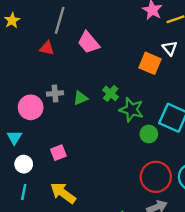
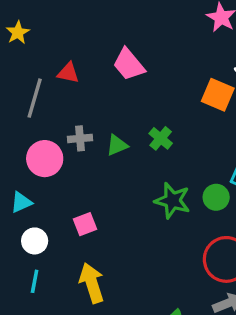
gray line: (60, 20) -> (35, 98), moved
green star: (131, 110) -> (172, 201), moved
cyan triangle: (14, 137) -> (21, 202), turned 35
yellow arrow: (63, 193) -> (92, 283), turned 36

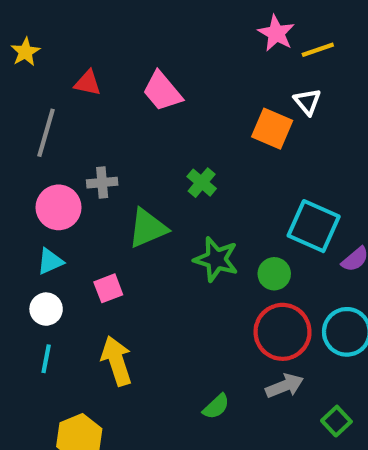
red triangle: (68, 73) -> (88, 83), moved
green triangle: (117, 145) -> (148, 228), moved, size x1.5
green circle: (216, 197) -> (274, 274), moved
cyan triangle: (21, 202) -> (50, 261), moved

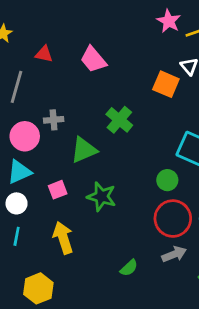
green cross: (202, 183) -> (119, 120), size x1.4
green star: (216, 259) -> (102, 197), moved
cyan triangle: (50, 261) -> (19, 172), size x1.4

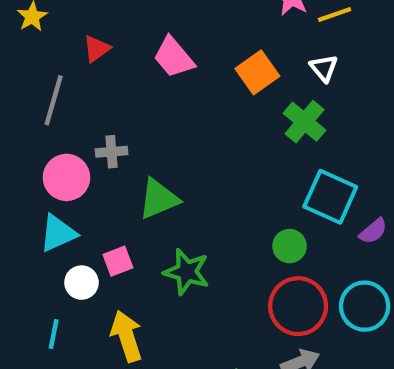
red triangle: (44, 54) -> (97, 49), turned -48
orange square: (166, 84) -> (257, 72), moved, turned 32
green cross: (119, 120) -> (305, 122), moved
white circle: (17, 203) -> (81, 283), moved

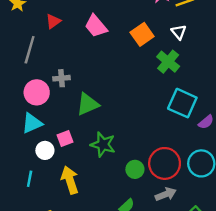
green circle: (290, 246) -> (135, 169), moved

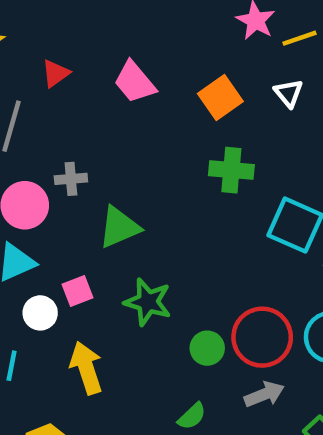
green cross: (168, 62) -> (231, 170), moved, turned -35

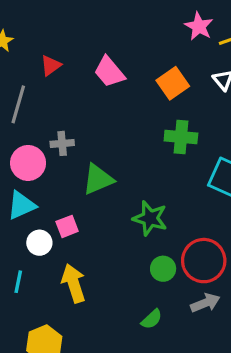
green star: (148, 302) -> (150, 218), moved

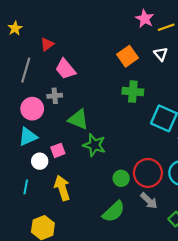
pink trapezoid: (109, 72) -> (65, 69), moved
green triangle: (98, 179) -> (78, 119), turned 45
green star: (150, 218) -> (94, 145), moved
gray arrow: (205, 303) -> (149, 201), turned 66
green semicircle: (152, 319) -> (114, 212), size x1.6

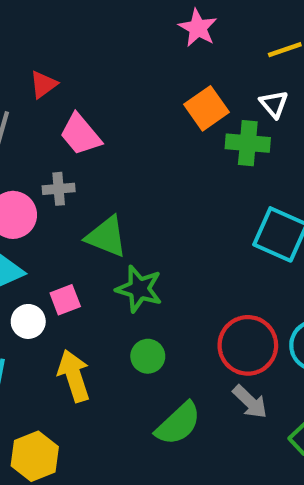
pink star: (145, 19) -> (198, 28), moved
green cross: (133, 92) -> (248, 143), moved
green circle: (121, 178) -> (148, 356), moved

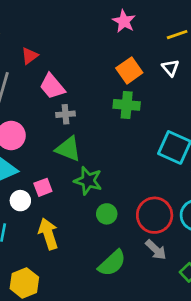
green cross: (248, 143) -> (127, 105), moved
gray cross: (59, 189) -> (66, 114), moved
green circle: (148, 356) -> (107, 214), moved

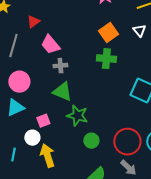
white circle: (20, 201) -> (32, 138), moved

